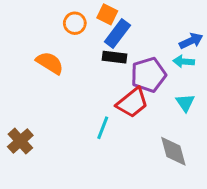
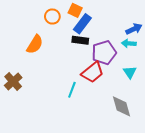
orange semicircle: (50, 63) -> (35, 44), turned 90
brown cross: (20, 141) -> (13, 82), moved

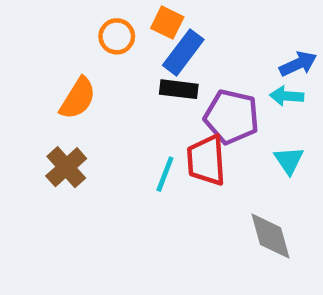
purple pentagon: (104, 53) -> (232, 117), turned 30
red trapezoid: (93, 72) -> (206, 160), turned 125
brown cross: (13, 82) -> (66, 167), moved
cyan line: (72, 90) -> (165, 174), moved

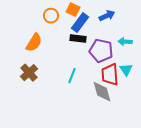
blue arrow: (298, 64) -> (107, 16), moved
red trapezoid: (206, 160) -> (110, 75), moved
gray diamond: (271, 236) -> (102, 92), moved

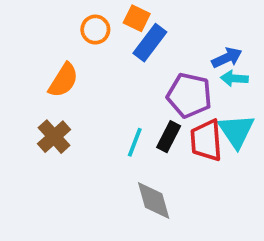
blue arrow: (107, 16) -> (227, 58), moved
black rectangle: (78, 39) -> (169, 137), moved, turned -70
cyan triangle: (126, 70) -> (236, 131), size x1.5
gray diamond: (102, 92) -> (154, 200), moved

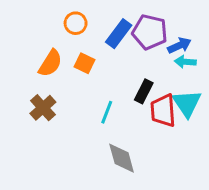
orange square: (137, 18) -> (84, 63), moved
purple pentagon: (189, 95) -> (150, 32), moved
black rectangle: (169, 137) -> (144, 91), moved

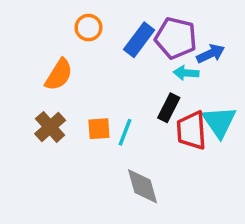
cyan arrow: (185, 62) -> (186, 73), moved
orange square: (84, 63) -> (99, 129), moved, turned -30

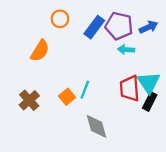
blue arrow: (211, 54) -> (149, 27), moved
black rectangle: (169, 108) -> (150, 101), moved
brown cross: (50, 127) -> (29, 100), moved
orange square: (99, 129) -> (67, 97), moved, turned -35

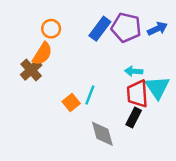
orange circle: (60, 19) -> (51, 29), moved
cyan arrow: (126, 50) -> (134, 71), moved
brown cross: (29, 100) -> (31, 70), moved
black rectangle: (150, 101) -> (134, 117), moved

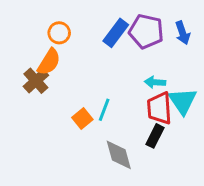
blue arrow: (157, 29) -> (183, 33), turned 96

